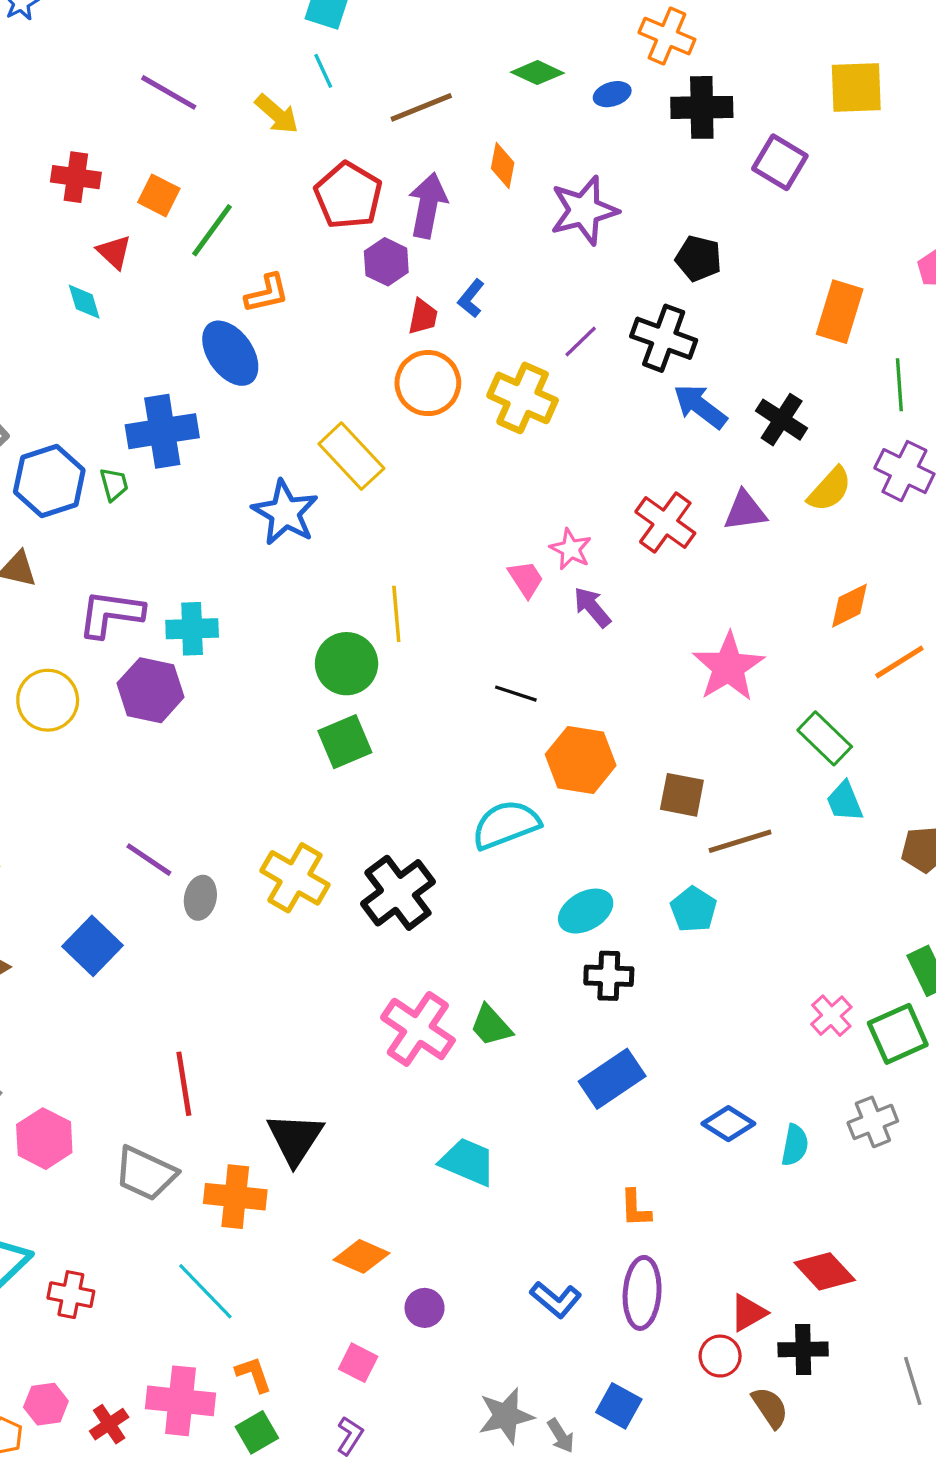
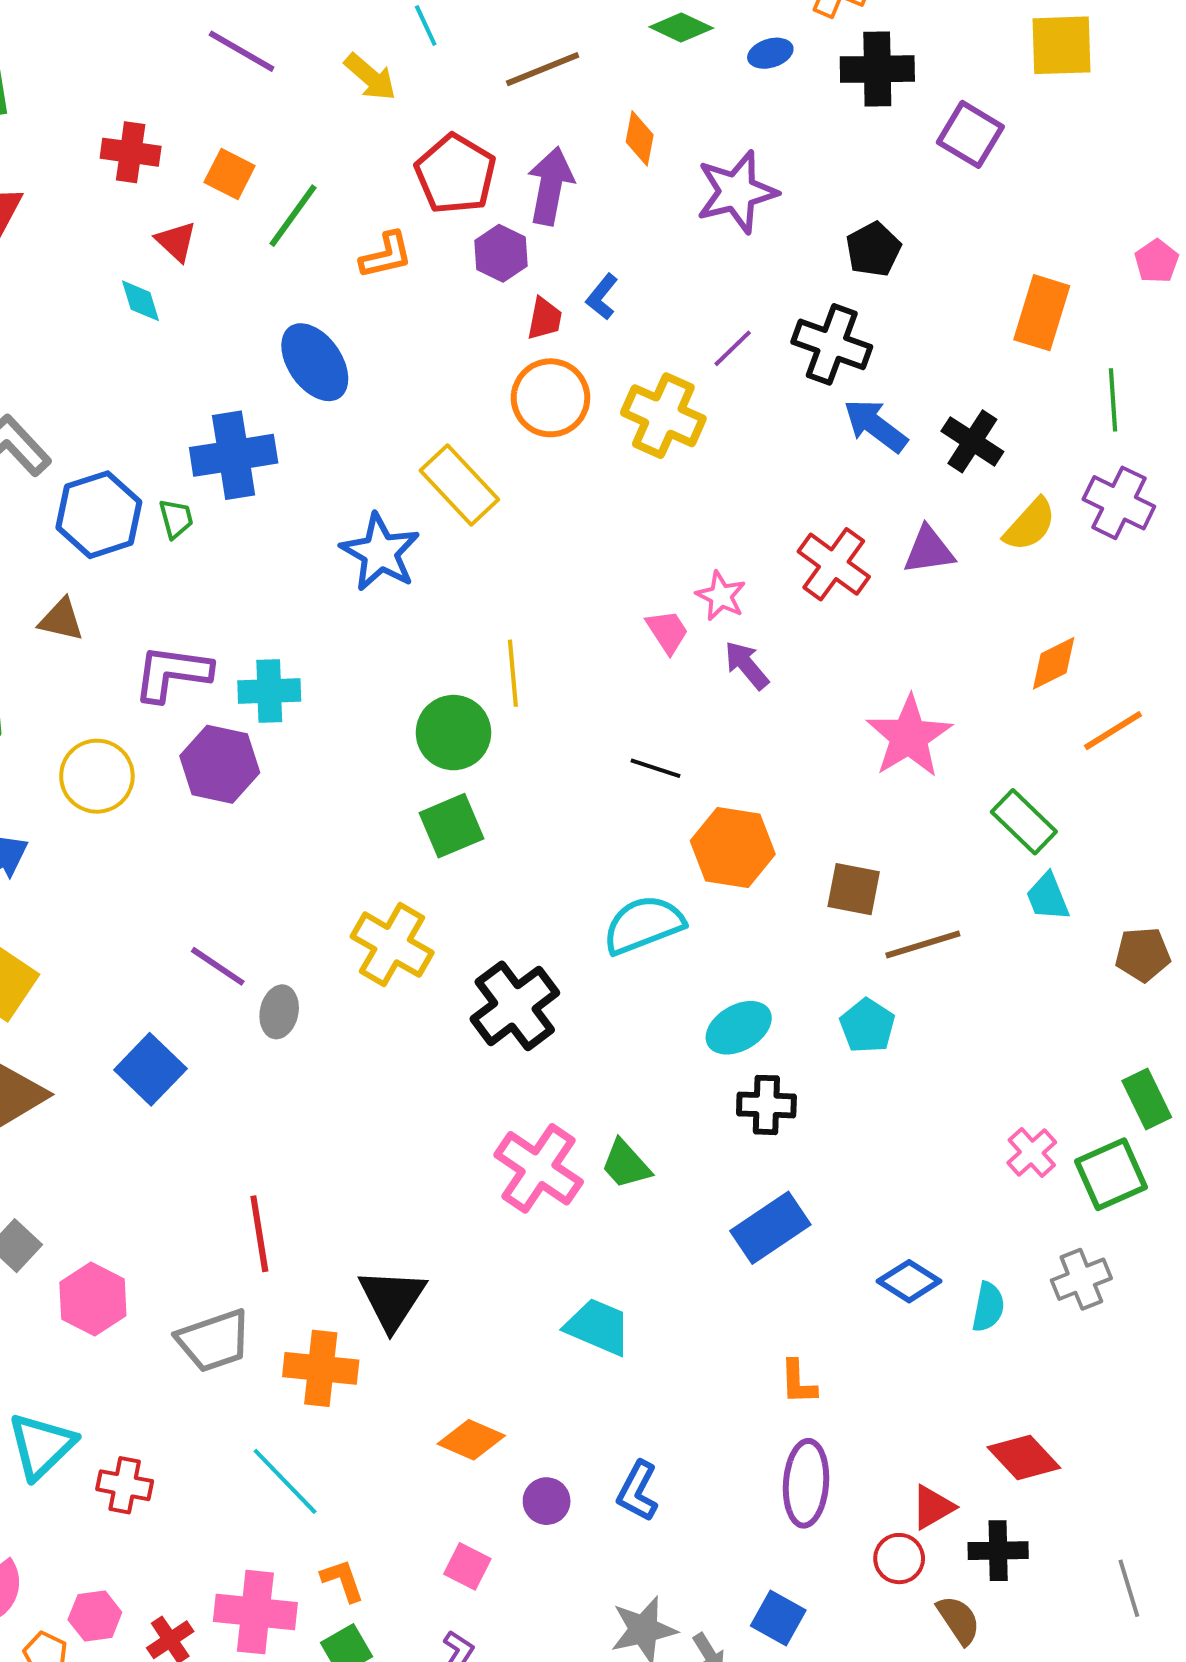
black pentagon: (699, 259) -> (873, 249), turned 30
orange L-shape: (267, 293) -> (386, 255), moved
yellow cross: (295, 878) -> (392, 945), moved
gray trapezoid: (146, 1173) -> (214, 1341), turned -44
blue L-shape: (556, 1300) -> (638, 1491), moved, turned 78

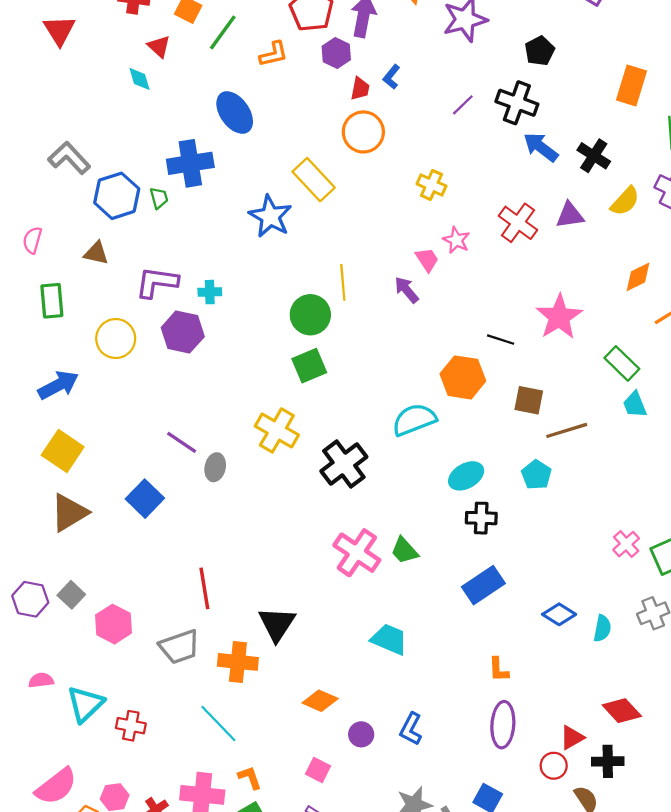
yellow cross: (663, 416) -> (431, 185), moved, size x0.7
purple arrow: (747, 665) -> (407, 290), moved
cyan cross: (269, 691) -> (210, 292), size x0.7
black line: (655, 768) -> (501, 340), moved

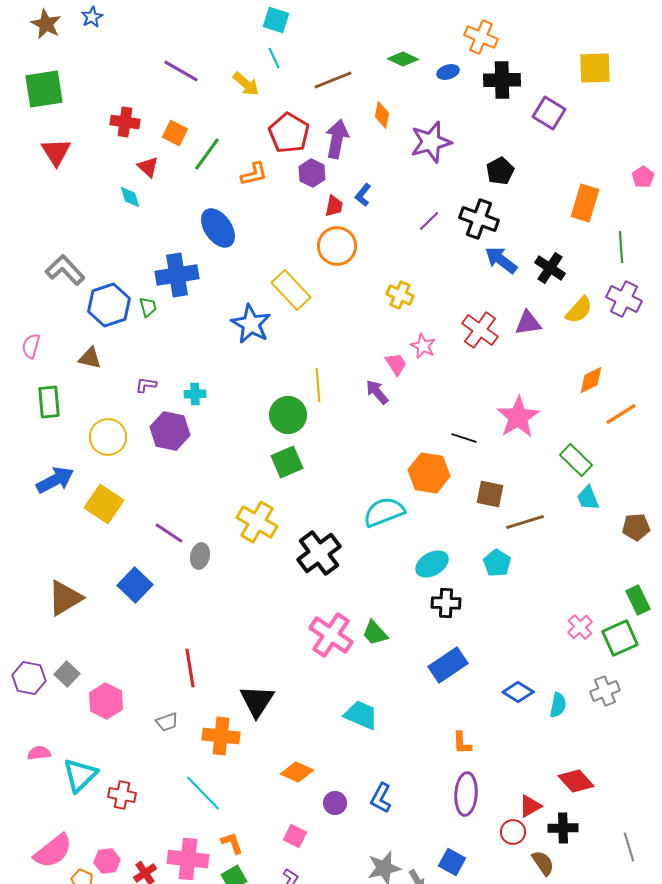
purple L-shape: (157, 282) -> (146, 385), size x0.5
yellow square: (63, 451) -> (104, 504), moved
gray trapezoid: (179, 647) -> (167, 722), size x0.6

